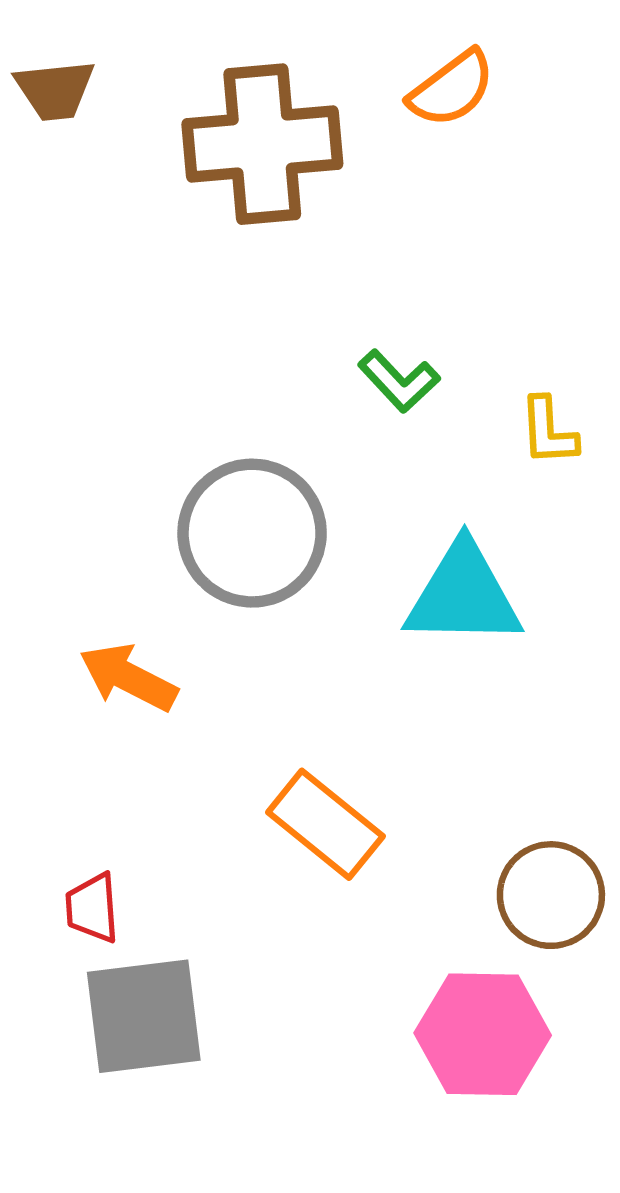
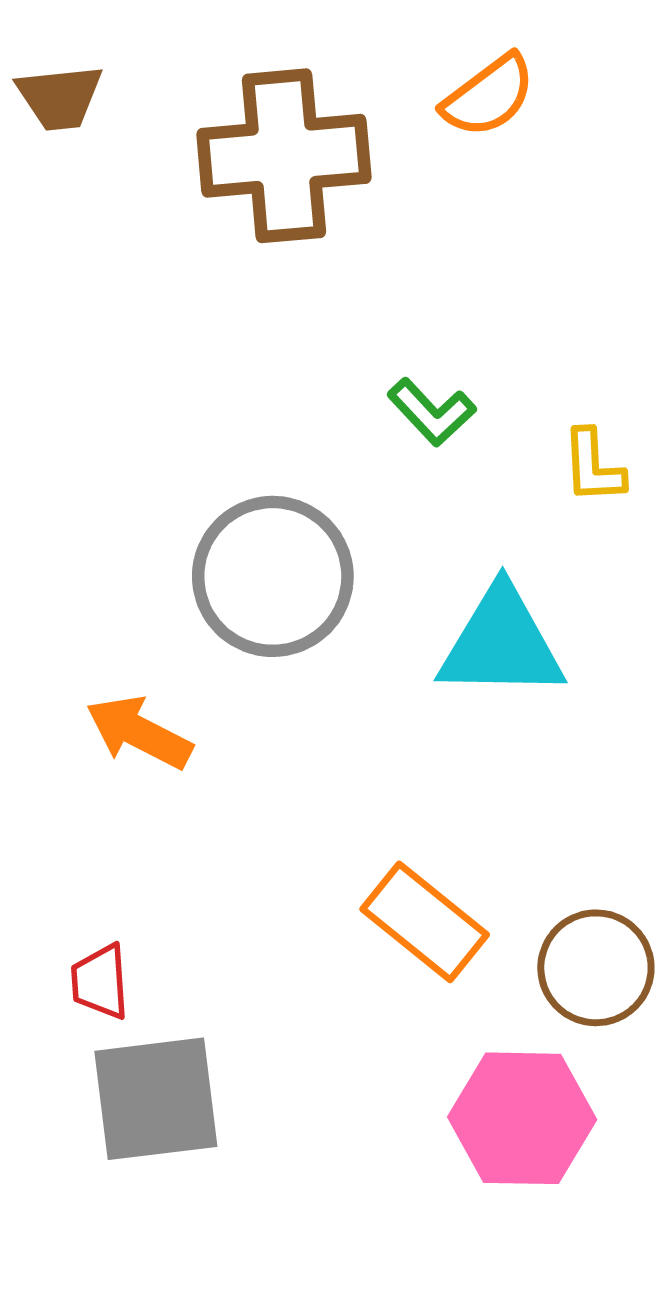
orange rectangle: (325, 824) -> (425, 922), moved

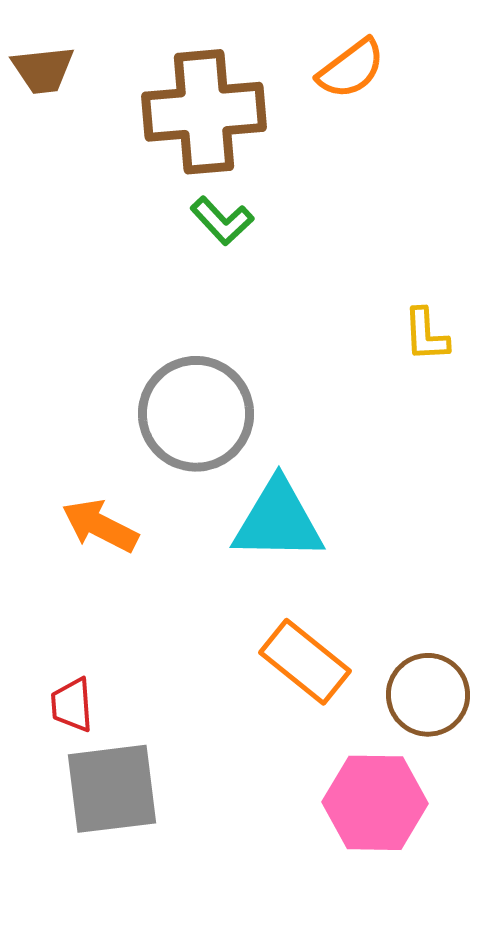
green L-shape: (432, 412) -> (222, 221), moved
cyan triangle: (501, 643) -> (278, 521), moved

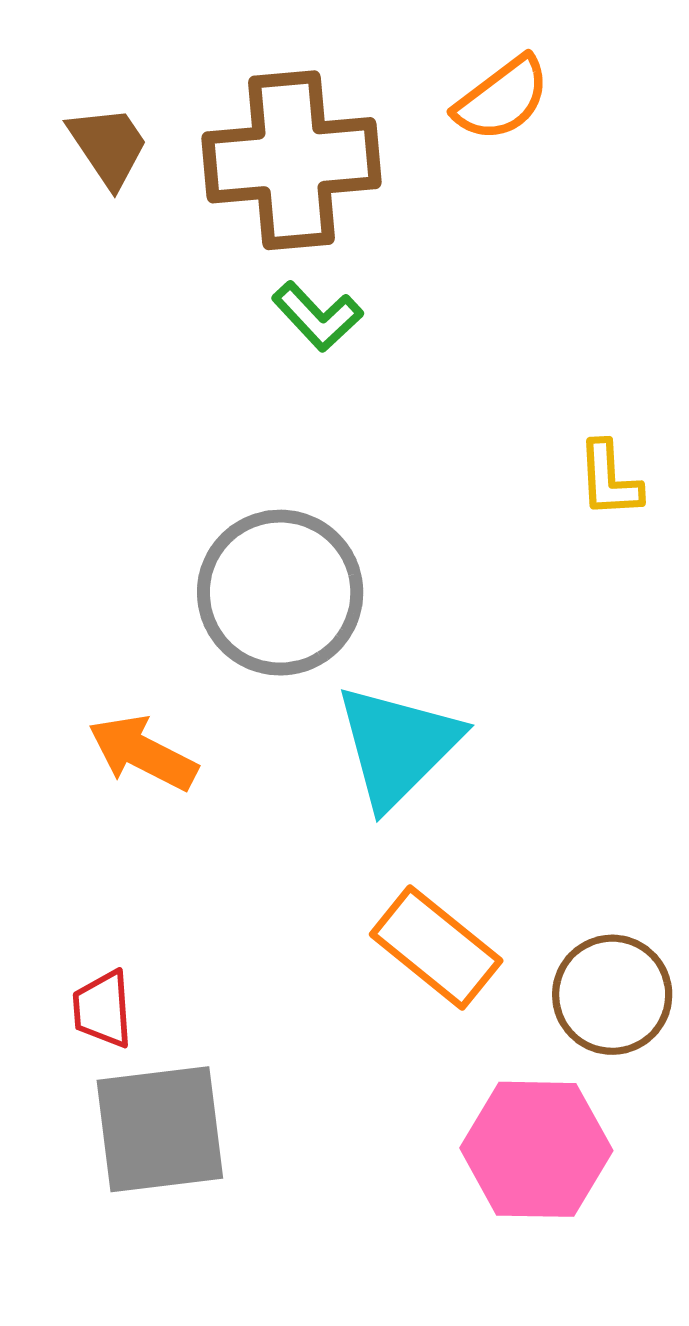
brown trapezoid: (43, 70) -> (108, 146), moved, turned -118
cyan triangle: (278, 521) -> (397, 746), turned -46

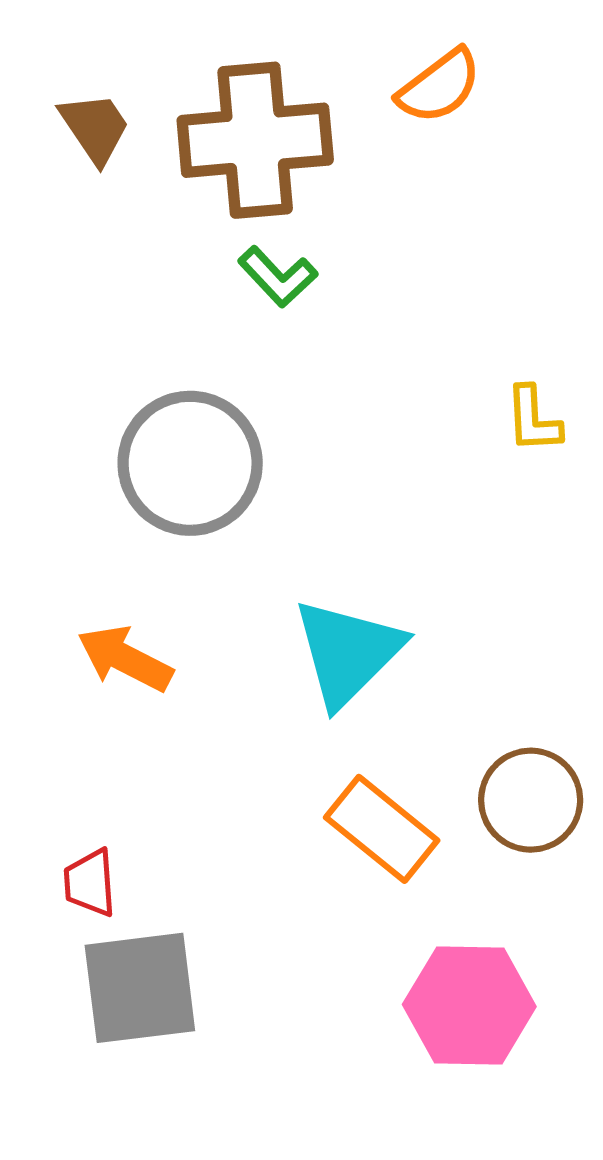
gray circle: (280, 593) -> (190, 463), moved
brown circle: (612, 995) -> (531, 800), moved

